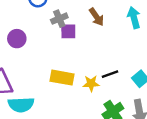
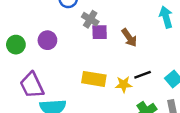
brown arrow: (97, 17) -> (129, 38), moved
gray cross: (59, 19) -> (90, 19), turned -35

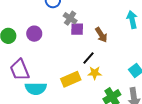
black line: (143, 75) -> (89, 58), moved, turned -32
yellow rectangle: (94, 79) -> (71, 79), moved, turned -36

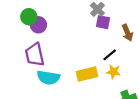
purple circle: (34, 34) -> (38, 25), moved

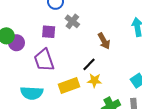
purple square: (103, 22) -> (49, 32), moved
purple trapezoid: (35, 55) -> (44, 60), moved

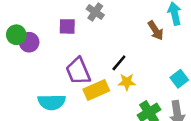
brown arrow: (104, 41) -> (156, 30), moved
purple trapezoid: (44, 60) -> (78, 71), moved

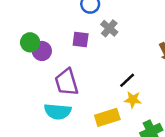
purple trapezoid: (78, 71) -> (67, 82), moved
yellow rectangle: (96, 90) -> (107, 117), moved

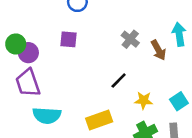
gray cross: (109, 28) -> (130, 39), moved
purple trapezoid: (67, 82) -> (28, 83), moved
yellow star: (133, 100) -> (144, 100), moved

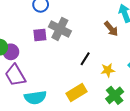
gray cross: (130, 39) -> (60, 29), moved, size x1.5

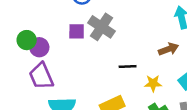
brown arrow: (111, 29) -> (169, 49), moved, turned -77
black line: (85, 59) -> (128, 66), turned 48

